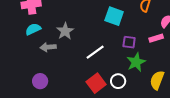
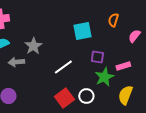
cyan square: (114, 16) -> (82, 31), turned -30
pink rectangle: (156, 38) -> (123, 66), moved

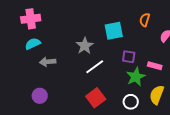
gray star: (33, 46) -> (85, 46), moved
pink rectangle: (123, 66) -> (155, 66), turned 32
white circle: (86, 96) -> (131, 102), moved

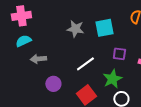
gray star: (85, 46) -> (75, 29), moved, turned -30
green star: (136, 77) -> (112, 79), moved
purple circle: (40, 96) -> (53, 84), moved

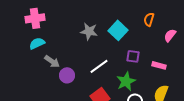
cyan square: (104, 28) -> (118, 30), turned -36
gray arrow: (38, 59) -> (52, 61), turned -140
purple circle: (53, 84) -> (67, 75), moved

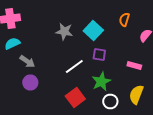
purple square: (133, 56) -> (99, 54), moved
purple circle: (67, 75) -> (30, 82), moved

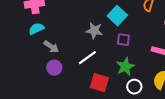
gray star: (64, 32) -> (94, 31), moved
white line: (74, 66) -> (87, 58), moved
red square: (75, 98) -> (99, 83), turned -36

